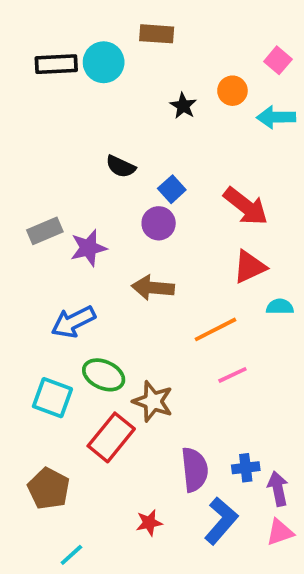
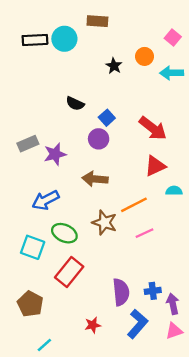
brown star: (153, 401) -> (104, 223), moved

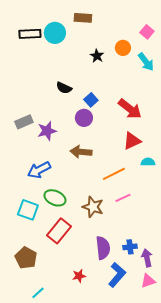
cyan arrow: (172, 73) -> (146, 62), turned -126
brown star: (104, 223) -> (93, 207), moved

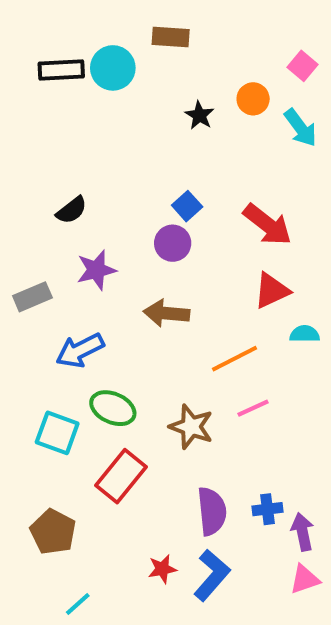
black semicircle: (64, 88) -> (72, 210), moved, turned -63
gray rectangle: (24, 122) -> (32, 297), moved
blue L-shape: (117, 275) -> (212, 575), moved

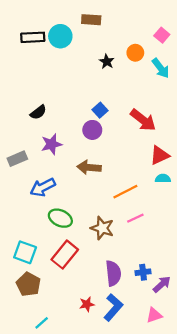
red triangle: (272, 291) -> (160, 155), moved
cyan square: (57, 433) -> (25, 252), moved
purple arrow: (303, 532) -> (162, 284), turned 60
pink triangle: (305, 579) -> (154, 315), moved

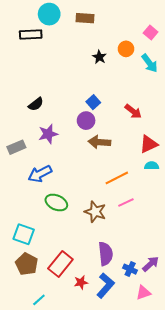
cyan circle: (60, 36) -> (49, 14), moved
red arrow: (143, 120) -> (133, 111), size x0.7
brown arrow: (89, 167) -> (99, 142), moved
red rectangle: (65, 255) -> (60, 264), moved
blue cross: (143, 272) -> (130, 269), moved, turned 32

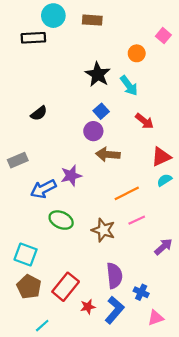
black star: (99, 57) -> (98, 74), moved, size x1.6
cyan arrow: (150, 63) -> (129, 86), moved
purple star: (48, 134) -> (71, 176), moved
cyan semicircle: (152, 166) -> (164, 180), turned -32
purple arrow: (151, 264) -> (163, 247), moved

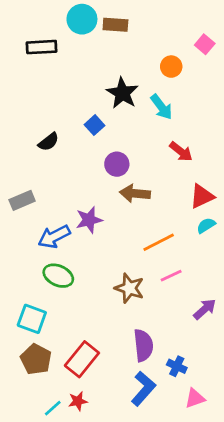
cyan circle: (53, 16) -> (82, 19), moved
blue square: (101, 111) -> (95, 125), moved
green ellipse: (61, 220) -> (58, 276), moved
red star: (88, 307) -> (78, 401), moved

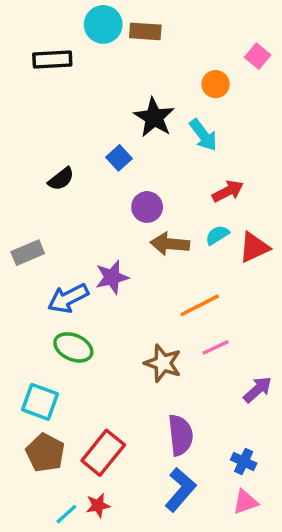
red arrow: (181, 152) -> (228, 191), turned -65
cyan semicircle: (206, 225) -> (217, 235), moved
blue cross: (177, 366) -> (244, 462), moved

